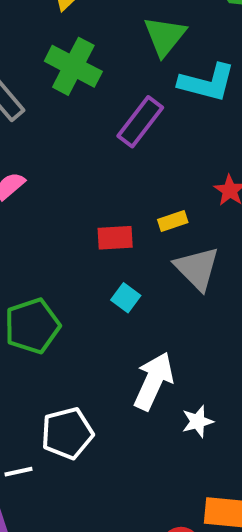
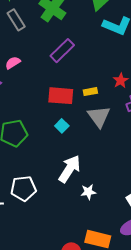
purple rectangle: (140, 122) -> (62, 51), moved
red rectangle: (115, 238) -> (61, 96), size x1.4

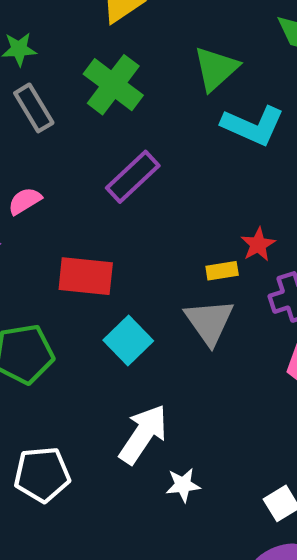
yellow rectangle: (90, 92) -> (222, 271), moved
red rectangle: (61, 96) -> (86, 276), moved
cyan square: (62, 126) -> (128, 340), size x1.5

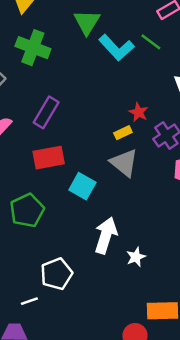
cyan L-shape: (253, 126) -> (116, 48), turned 40
purple rectangle: (133, 177) -> (46, 112), moved

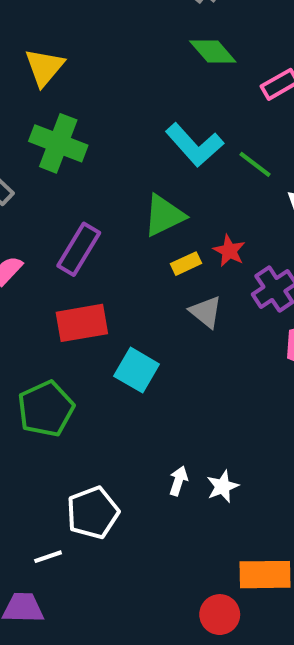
green triangle: (87, 22) -> (164, 215), moved, turned 32
green line: (151, 42) -> (255, 164), moved
yellow rectangle: (123, 133) -> (186, 264), moved
gray triangle: (124, 163) -> (206, 312), moved, size x0.7
white arrow: (106, 235) -> (178, 481), moved, size x0.5

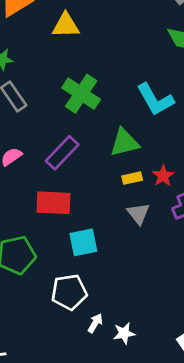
yellow triangle: (44, 67) -> (66, 25), turned 36
green cross: (58, 143) -> (81, 94), moved
cyan square: (137, 370) -> (83, 242), turned 36
white pentagon: (93, 513) -> (69, 292), moved

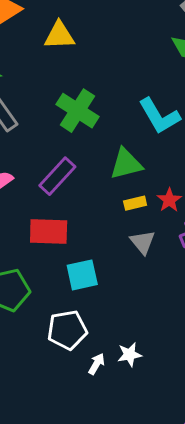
white star: (124, 333) -> (129, 355), moved

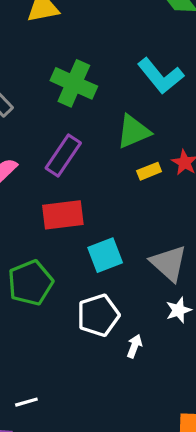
gray triangle: (143, 242) -> (169, 263), moved, size x1.4
white star: (129, 355) -> (179, 310), moved

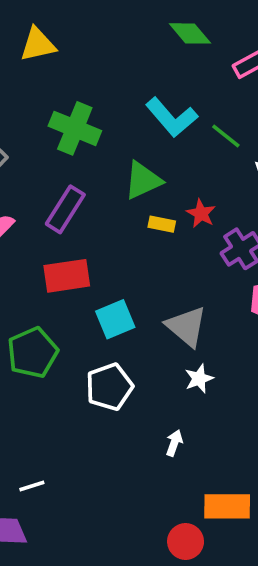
yellow rectangle: (149, 171) -> (162, 224), turned 35
white arrow: (134, 346) -> (174, 443), moved

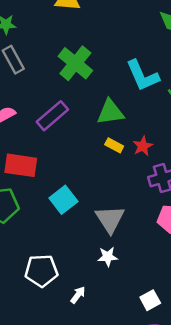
red rectangle: (67, 276) -> (21, 165), moved
cyan square: (115, 319) -> (63, 200), turned -32
white pentagon: (109, 387) -> (41, 271), moved

